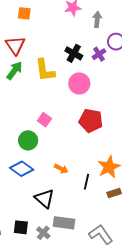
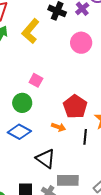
yellow L-shape: (45, 70) -> (30, 31), turned 55
pink circle: (79, 83) -> (81, 43), moved
red pentagon: (91, 121) -> (75, 107), moved, turned 30

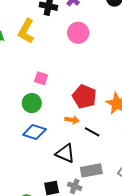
black line: (85, 137) -> (92, 132), moved, turned -56

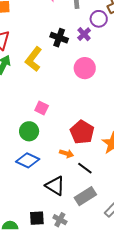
gray rectangle: (91, 170) -> (85, 196), moved, turned -30

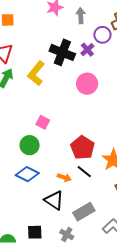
black cross: (59, 38) -> (62, 52), size x1.4
orange arrow: (67, 153) -> (64, 177), moved
black line: (85, 168) -> (84, 172), moved
gray cross: (60, 220) -> (67, 234), moved

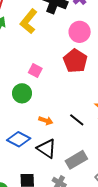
red pentagon: (83, 148) -> (75, 61), moved
blue diamond: (27, 174) -> (19, 139), moved
orange arrow: (64, 177) -> (46, 121), moved

